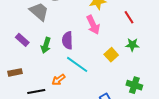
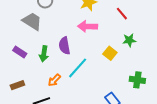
pink arrow: (93, 25) -> (88, 26), turned 126
cyan line: (77, 64) -> (78, 68), turned -75
orange arrow: (59, 80) -> (54, 80), moved

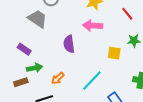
yellow square: (110, 53) -> (114, 53), turned -32
green arrow: (44, 54) -> (35, 68), moved, turned -112
cyan line: (78, 68) -> (92, 81), moved

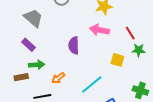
red line: (127, 14) -> (130, 33), moved
gray trapezoid: (37, 19) -> (33, 18), moved

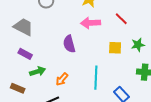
green star: (139, 50) -> (138, 45), moved
brown rectangle: (21, 77) -> (18, 88), moved, turned 48
cyan line: (92, 84) -> (96, 78), turned -35

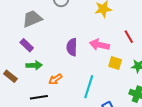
pink arrow: (91, 23) -> (99, 45), moved
gray trapezoid: (23, 27) -> (32, 19), turned -65

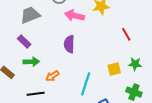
pink arrow: (99, 45) -> (74, 16), moved
yellow square: (115, 63) -> (114, 69), moved, turned -32

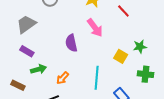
pink arrow: (74, 16) -> (95, 28), moved, turned -126
red line: (126, 34) -> (123, 11), moved
yellow square: (114, 69) -> (121, 56), turned -32

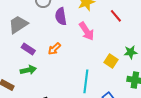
purple semicircle: (71, 43) -> (61, 16), moved
purple rectangle: (27, 51) -> (28, 49), moved
orange arrow: (62, 78) -> (54, 49), moved

